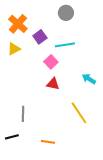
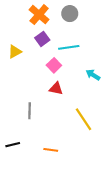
orange cross: (18, 24) -> (39, 15), moved
cyan arrow: (89, 79) -> (93, 75), moved
gray line: (23, 114) -> (30, 111), moved

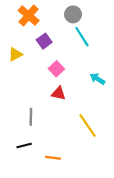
orange cross: (39, 15) -> (29, 16), moved
cyan line: (69, 47) -> (82, 37), moved, turned 66
black line: (13, 145) -> (24, 146), moved

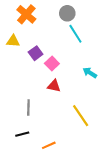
purple square: (44, 41) -> (36, 53), moved
yellow triangle: (15, 54) -> (13, 41), moved, turned 32
orange line: (53, 158) -> (49, 145), turned -32

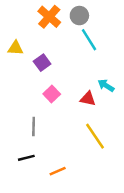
orange cross: (26, 14) -> (49, 17), moved
pink square: (52, 63) -> (52, 94), moved
red triangle: (54, 86) -> (88, 99), moved

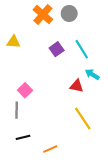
cyan line: (89, 40) -> (82, 49), moved
purple square: (42, 63) -> (57, 49), moved
pink square: (52, 94) -> (25, 90), moved
gray line: (34, 126) -> (17, 110), moved

